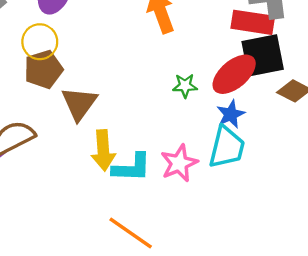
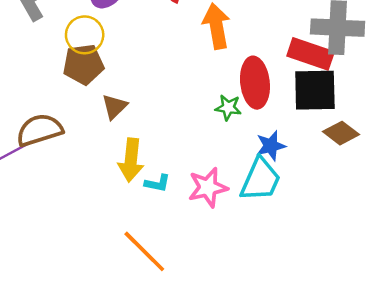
red ellipse: (234, 74) -> (255, 83), moved, turned -66
brown triangle: (79, 103) -> (114, 107), size x0.7
cyan L-shape: (132, 168) -> (157, 183), size x0.6

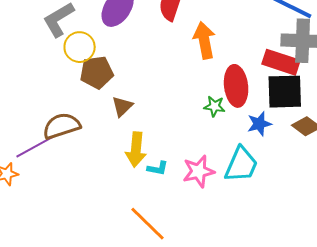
yellow circle: (85, 35) -> (80, 47), moved
blue star: (271, 146) -> (259, 124), moved

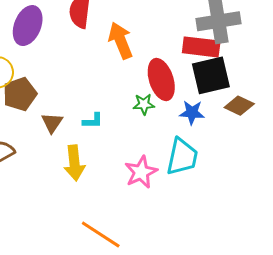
blue star: (259, 124) -> (192, 113), turned 30
cyan L-shape: (158, 168) -> (93, 121), moved

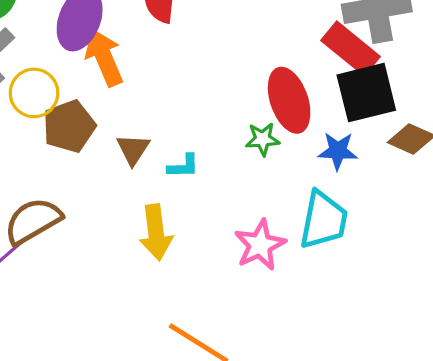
orange arrow: (121, 41) -> (104, 58), moved
red rectangle: (201, 47) -> (351, 48), turned 33
brown triangle: (52, 123) -> (133, 149), moved

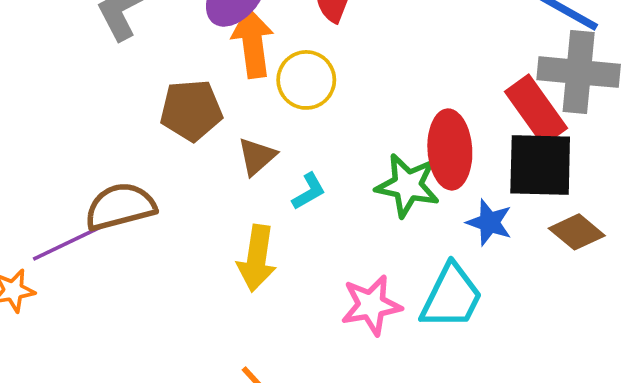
yellow circle: (34, 93) -> (306, 80), moved
green star: (263, 139) -> (408, 185), size x1.6
cyan L-shape: (183, 166) -> (309, 191), turned -44

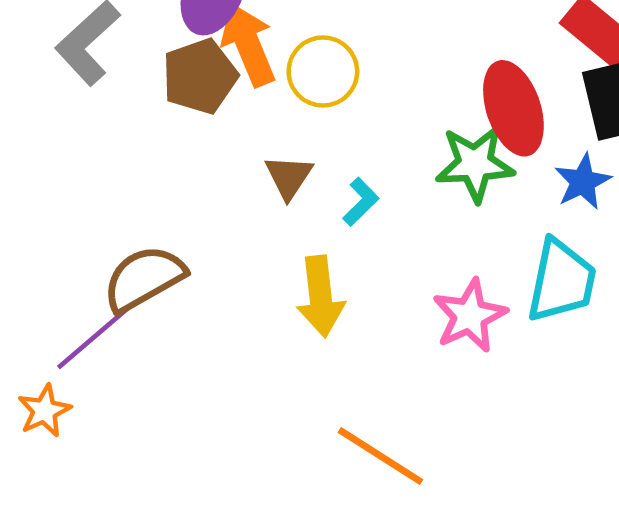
brown pentagon: (191, 110) -> (200, 76), moved
blue star: (489, 222) -> (583, 182), turned -30

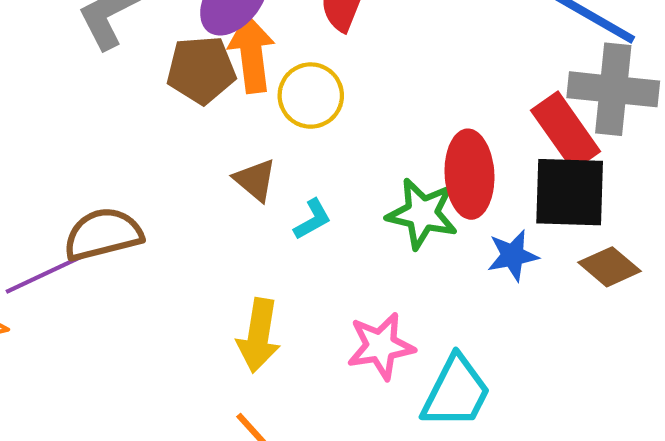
brown triangle: (289, 177) -> (255, 180), turned -39
cyan trapezoid: (561, 281) -> (456, 392), moved
yellow arrow: (320, 296) -> (259, 335), moved

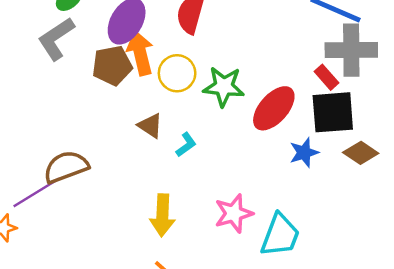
red rectangle: (566, 131) -> (326, 77), size x0.6
red ellipse: (469, 174) -> (274, 108), turned 51
green star: (422, 214) -> (224, 87), moved

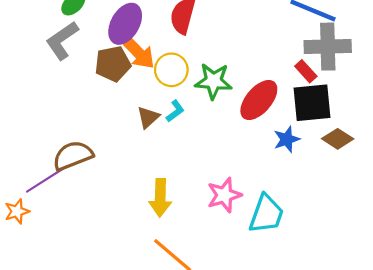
orange arrow: (140, 53) -> (138, 52), turned 150
brown triangle: (150, 126) -> (148, 117), turned 45
cyan L-shape: (186, 145) -> (175, 111), moved

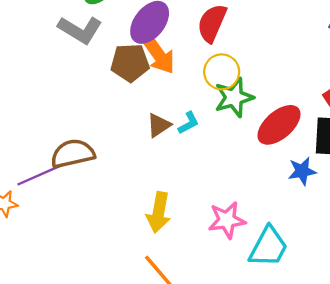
gray L-shape: (62, 40) -> (80, 30), turned -123
yellow circle: (171, 70) -> (222, 72), moved
green star: (213, 81) -> (234, 97), turned -30

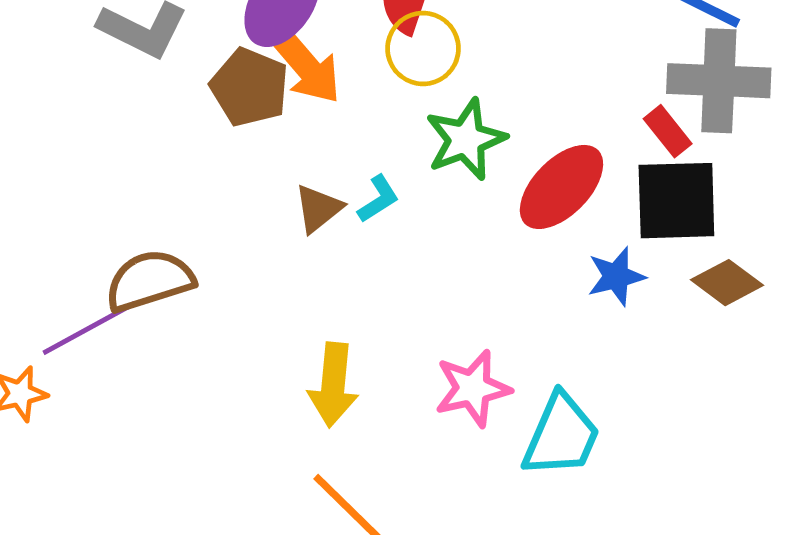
brown pentagon: (130, 63) -> (250, 87), turned 30
yellow circle: (222, 72) -> (423, 49), moved

